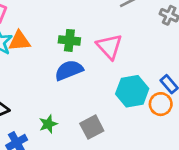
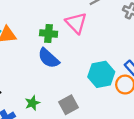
pink triangle: (109, 47) -> (76, 23), moved
blue semicircle: (69, 70) -> (49, 58), turned -115

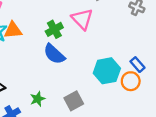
green cross: (49, 34) -> (54, 29), turned -35

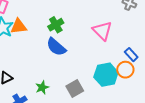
pink triangle: (82, 19) -> (102, 31), moved
cyan hexagon: (107, 71) -> (106, 75), moved

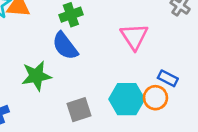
blue rectangle: (131, 55) -> (168, 78), turned -32
green star: (42, 87) -> (36, 76), moved, size x1.5

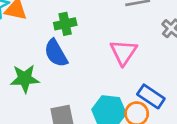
blue rectangle: (168, 78) -> (151, 96), size x1.4

